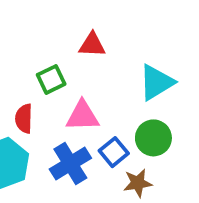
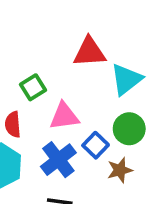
red triangle: (92, 45) -> (89, 52), moved, size x1.4

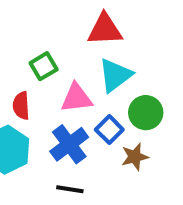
cyan triangle: (126, 79) -> (115, 75), moved

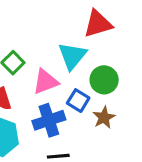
red triangle: (105, 30) -> (98, 24), moved
blue cross: (69, 144) -> (49, 120), turned 32

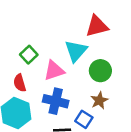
blue square: (78, 101) -> (84, 119), moved
blue cross: (49, 120) -> (56, 101), turned 30

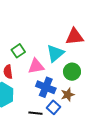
blue cross: (56, 101) -> (46, 87), moved

